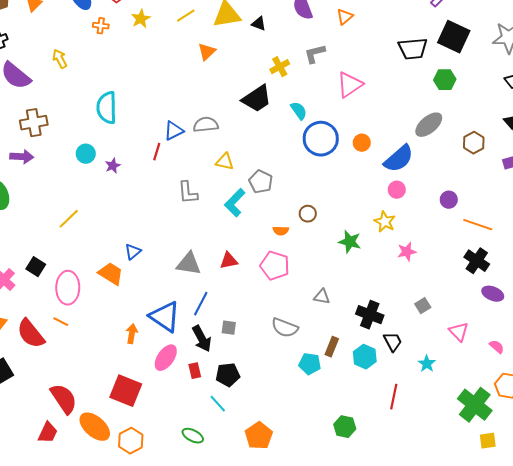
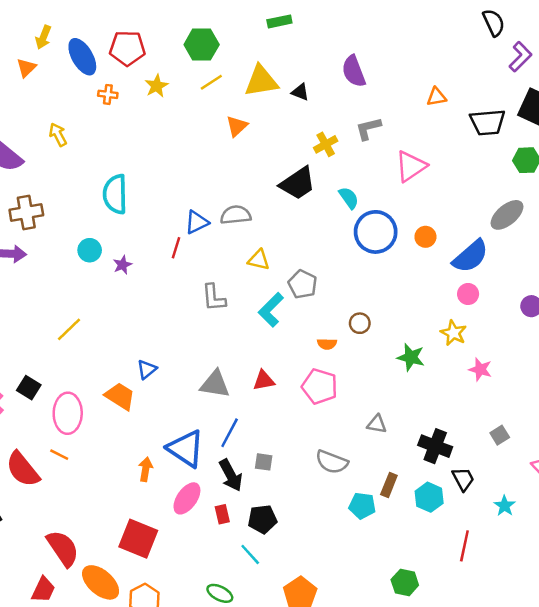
orange triangle: (345, 17) -> (436, 97), moved, turned 30
pink star: (407, 252) -> (480, 369), turned 30

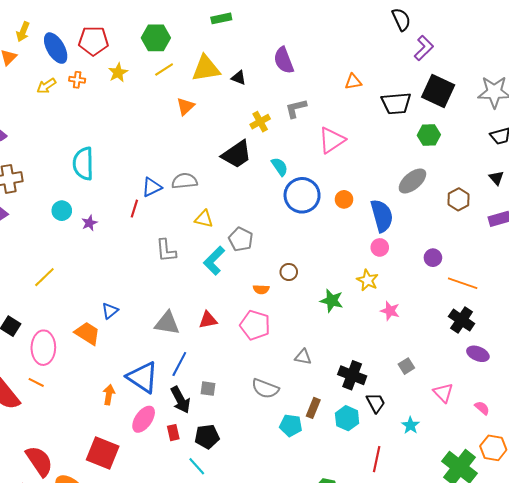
yellow arrow: (58, 135) -> (46, 86), moved, turned -96
blue semicircle: (470, 256) -> (382, 216), turned -64

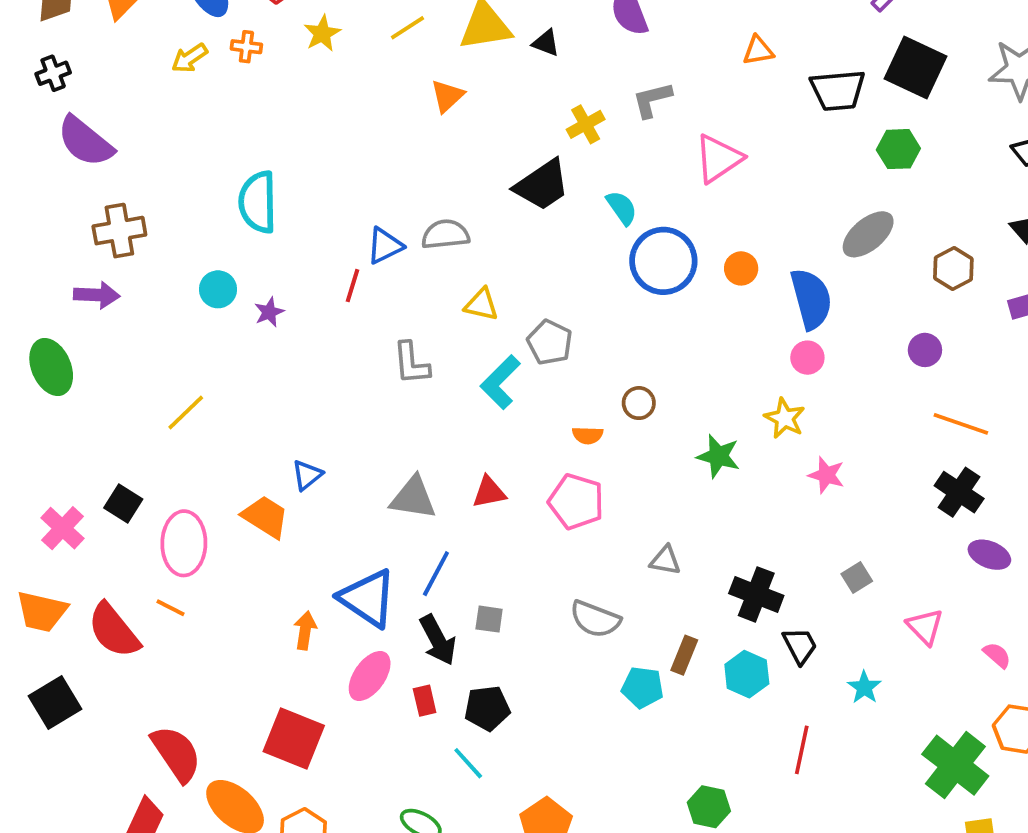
purple circle: (433, 258) -> (925, 350), moved

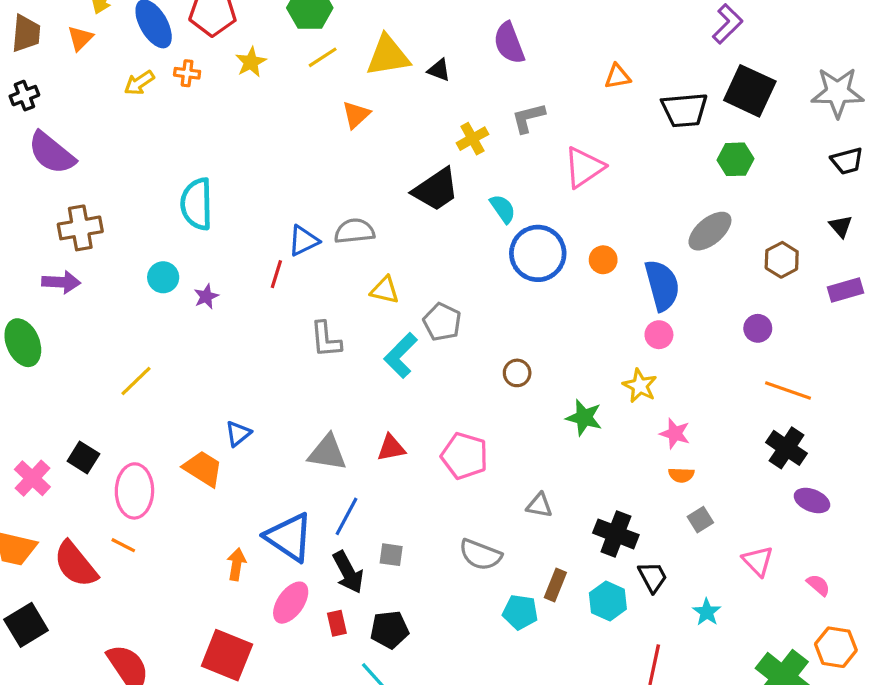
orange semicircle: (588, 435) -> (681, 475), moved

